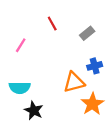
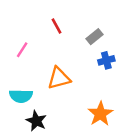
blue cross: (95, 66) -> (106, 60), moved
orange triangle: (74, 82) -> (59, 78), moved

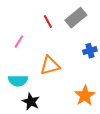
gray rectangle: (94, 37) -> (76, 18), moved, size x1.5

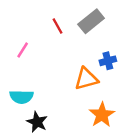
orange triangle: (50, 66) -> (86, 79), moved

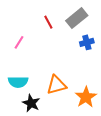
blue cross: (108, 61) -> (87, 42), moved
orange triangle: (86, 79) -> (56, 85), moved

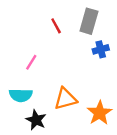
gray rectangle: (77, 18) -> (89, 21), turned -35
pink line: (19, 42) -> (31, 62), moved

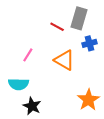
red line: (56, 26) -> (57, 27), moved, turned -32
orange triangle: (65, 99) -> (64, 60), moved, turned 45

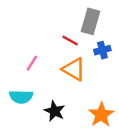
red line: (57, 27) -> (70, 41), moved
black star: (32, 106) -> (55, 111), moved

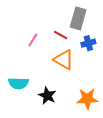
pink line: (32, 63) -> (33, 40), moved
orange star: (101, 115) -> (87, 99), turned 30

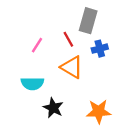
red line: (61, 35) -> (68, 39), turned 32
cyan semicircle: (18, 83) -> (32, 83), moved

